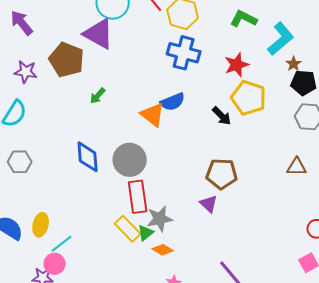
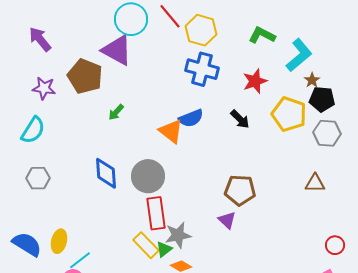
yellow pentagon: (249, 98) -> (289, 114), moved
black arrow: (222, 116) -> (240, 119), moved

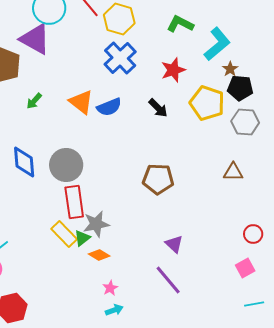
blue cross: (202, 69) -> (120, 58), turned 32
orange triangle: (171, 131) -> (81, 102), moved
purple triangle: (227, 220) -> (174, 244), moved

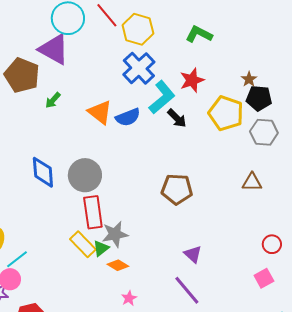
cyan L-shape: (217, 44) -> (162, 97), moved
green arrow: (34, 101) -> (53, 100), moved

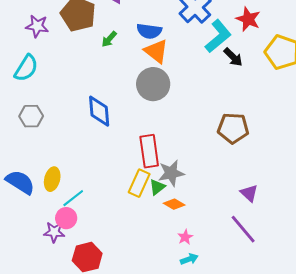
red star: (192, 80) -> (248, 19), turned -30
blue semicircle: (128, 117) -> (149, 31), moved, turned 30
gray circle: (85, 175) -> (153, 84), moved
yellow rectangle: (83, 244) -> (139, 183), turned 68

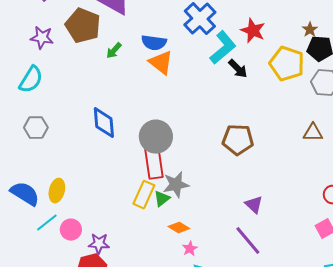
gray circle: (153, 84) -> (156, 137), moved
cyan line: (73, 198) -> (47, 223), moved
orange diamond: (174, 204) -> (179, 228), moved
purple star: (54, 232) -> (99, 244), moved

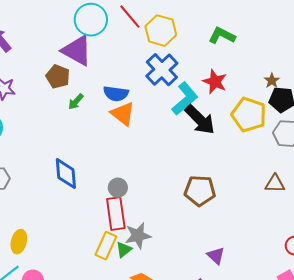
brown pentagon: (83, 26) -> (58, 77), moved, size x0.7
black arrow: (238, 69) -> (200, 120), size x1.6
gray circle: (156, 137) -> (118, 188), size x0.6

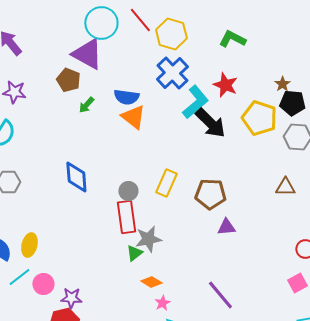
yellow rectangle: (106, 246) -> (166, 183), moved
purple triangle: (216, 256) -> (226, 227), moved, turned -48

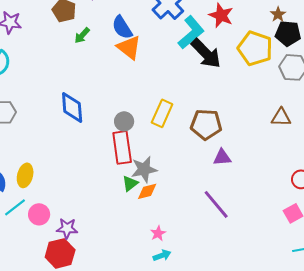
blue semicircle: (126, 97) -> (122, 27), turned 50
orange diamond: (151, 282) -> (147, 191), moved, turned -45
purple line: (220, 295) -> (216, 204), moved

